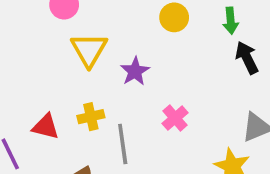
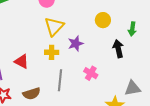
black arrow: (247, 58) -> (118, 49), moved
yellow cross: (91, 117) -> (52, 52), moved
pink cross: (175, 118) -> (91, 73), turned -32

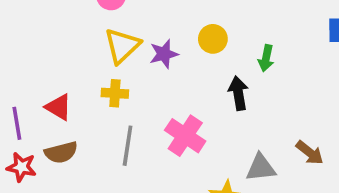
purple star: (76, 44) -> (164, 54), moved
pink cross: (91, 73) -> (185, 136), size x1.5
brown semicircle: (32, 94) -> (61, 152), moved

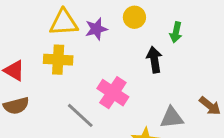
yellow triangle: (122, 46) -> (64, 23), turned 40
yellow cross: (115, 93) -> (58, 60), size x1.4
gray line: (128, 146) -> (80, 115), moved, turned -56

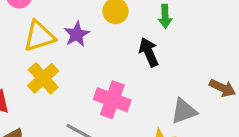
yellow cross: (58, 60) -> (43, 78), turned -32

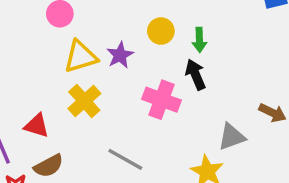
green arrow: (165, 16) -> (199, 40), moved
pink cross: (112, 100) -> (162, 100), moved

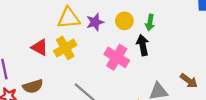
yellow circle: (161, 31) -> (124, 21), moved
red triangle: (37, 126) -> (40, 47), moved

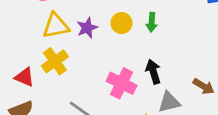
black arrow: (143, 45) -> (153, 72), moved
red triangle: (40, 47) -> (25, 77), moved
pink cross: (117, 57) -> (122, 83), moved

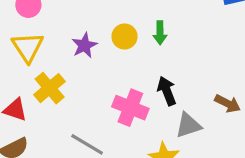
yellow triangle: (56, 26) -> (28, 47), moved, turned -48

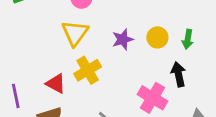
black arrow: (167, 91) -> (178, 74), moved

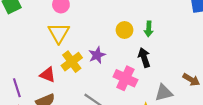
purple star: (123, 39) -> (97, 55), moved

